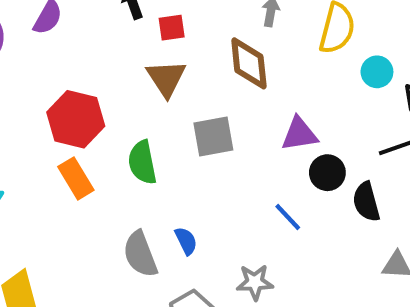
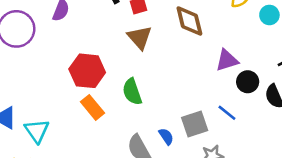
gray square: (213, 137) -> (195, 124), moved

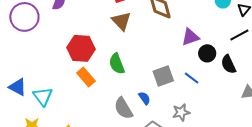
gray square: (195, 124) -> (163, 76), moved

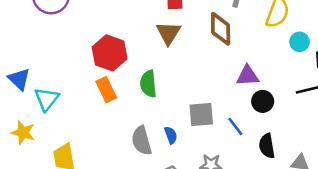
black semicircle: (228, 64) -> (267, 146), moved

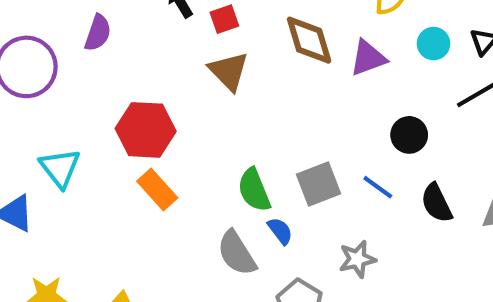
cyan circle: (300, 42) -> (434, 44), moved
purple triangle: (248, 76) -> (368, 58), moved
green semicircle: (148, 84) -> (254, 190), moved
cyan triangle: (47, 99) -> (60, 168), moved

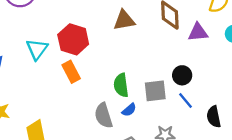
brown triangle: (229, 71) -> (124, 20), turned 50
black circle: (409, 135) -> (182, 75), moved
cyan triangle: (60, 168) -> (37, 49), moved
blue semicircle: (280, 231) -> (129, 110), turned 72

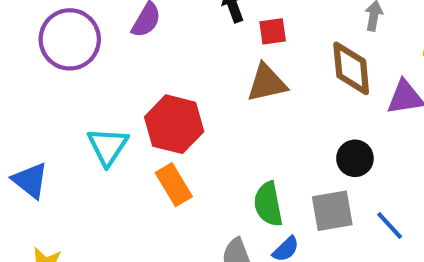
black circle: (182, 75) -> (355, 158), moved

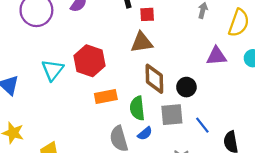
brown diamond: (351, 68) -> (154, 79), moved
orange rectangle: (174, 185) -> (106, 97), moved, turned -75

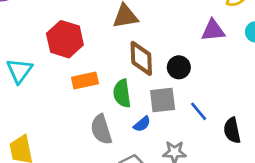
cyan triangle: (52, 70) -> (19, 71), moved
blue semicircle: (145, 133) -> (142, 124), moved

